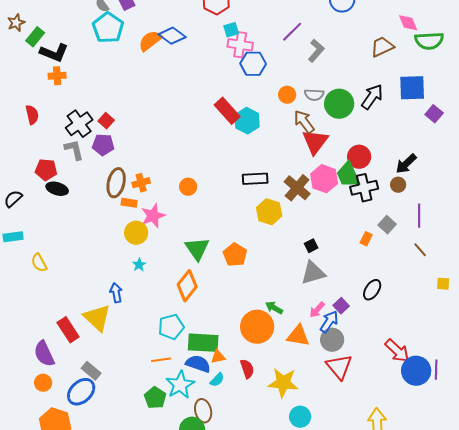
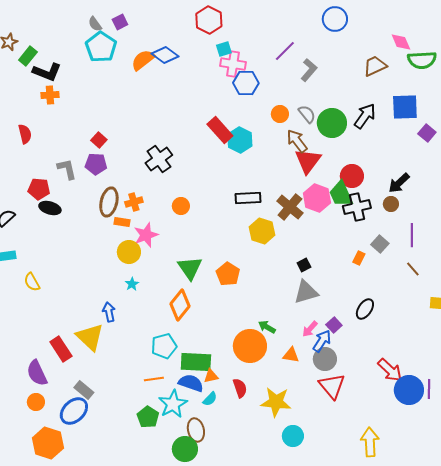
gray semicircle: (314, 95) -> (307, 114), turned -132
black cross: (79, 124) -> (159, 159), moved
orange triangle: (298, 336) -> (291, 355), size x0.7

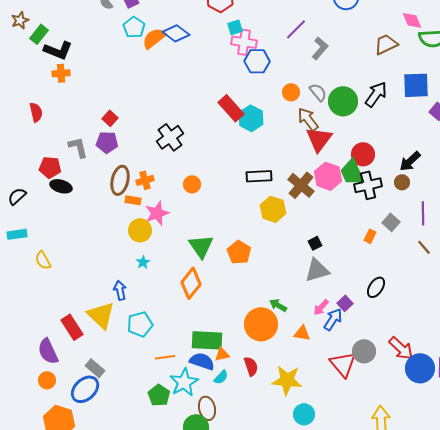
cyan pentagon: (101, 47) -> (134, 27), moved, size x0.7
cyan pentagon: (164, 346) -> (140, 324), moved
gray circle: (325, 359) -> (364, 351), moved

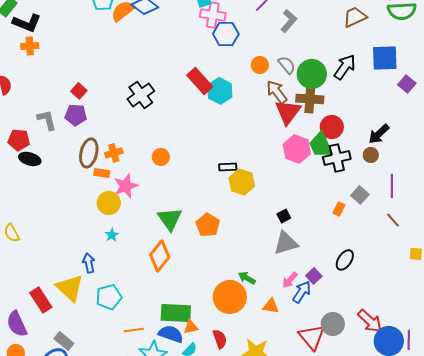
black cross: (170, 137) -> (141, 95), moved
black rectangle: (259, 176) -> (228, 167), moved, size x0.7
brown cross: (301, 185) -> (310, 99), moved, turned -36

